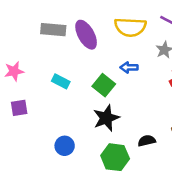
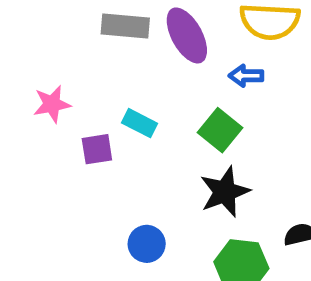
blue arrow: (129, 67) -> (246, 76), moved
purple square: (19, 108) -> (97, 149), moved

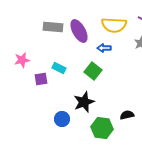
black star: (225, 192) -> (84, 102), moved

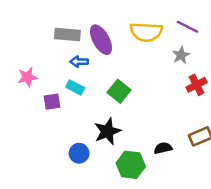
blue arrow: (104, 48) -> (79, 62), moved

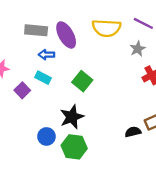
purple square: (52, 102) -> (22, 90), turned -35
black semicircle: (163, 148) -> (133, 132), moved
green hexagon: (131, 165) -> (74, 147), moved

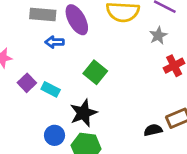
cyan rectangle: (43, 78) -> (51, 89), moved

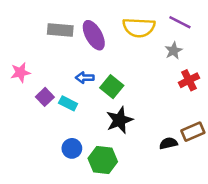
blue arrow: (55, 42) -> (85, 78), moved
black star: (83, 113) -> (119, 120), moved

